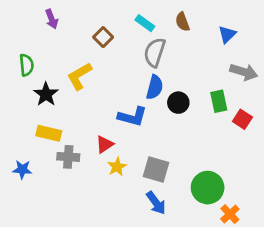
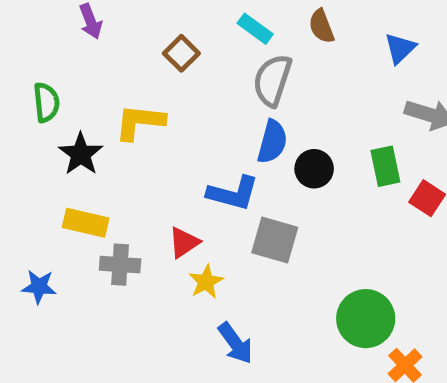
yellow L-shape: (79, 76) -> (140, 122), turned 36
gray square: (156, 169) -> (275, 240), moved
blue arrow: (156, 203) -> (235, 343), moved

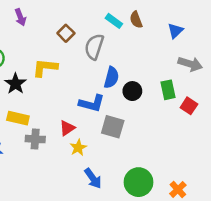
cyan rectangle: (255, 29) -> (114, 21), moved
gray semicircle: (272, 80) -> (94, 47), moved
green circle: (366, 319) -> (139, 182), moved

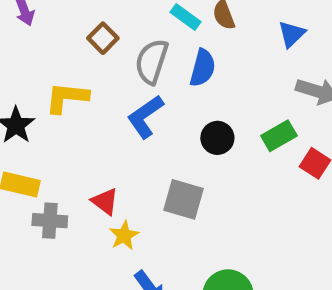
blue semicircle: (111, 78) -> (203, 68), moved
green rectangle: (168, 90) -> (279, 136), turned 72
blue L-shape: (92, 103) -> (145, 117), moved, turned 130
red triangle: (67, 128) -> (105, 202), turned -49

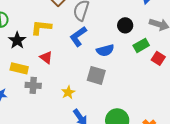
blue semicircle: (203, 68) -> (105, 50), moved, turned 60
black circle: (217, 138) -> (125, 25), moved
red triangle: (105, 202) -> (46, 57), moved

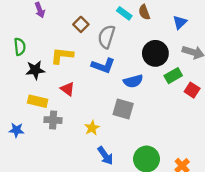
black circle: (125, 25) -> (155, 53), size x1.5
blue L-shape: (78, 36) -> (103, 66), turned -125
black star: (17, 40) -> (35, 70), turned 30

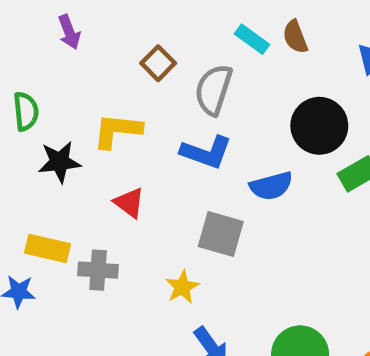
yellow rectangle: (38, 101) -> (48, 248), moved
gray square: (123, 109) -> (221, 234), moved

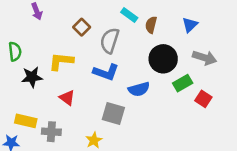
brown semicircle: (295, 37) -> (151, 25), moved, turned 35

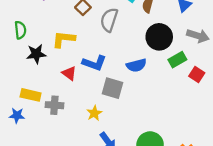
blue L-shape: (106, 72) -> (94, 63), moved

